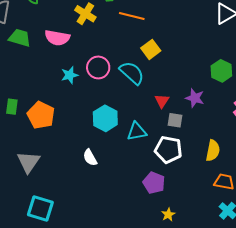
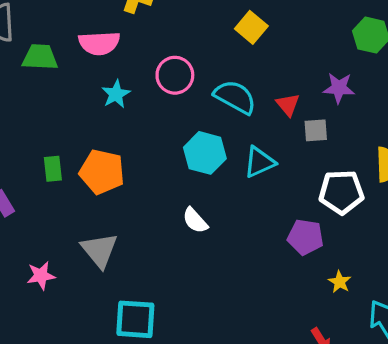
cyan semicircle: (132, 73) -> (235, 97), moved
cyan star: (70, 75) -> (116, 94), moved
white pentagon: (168, 150) -> (341, 192), moved

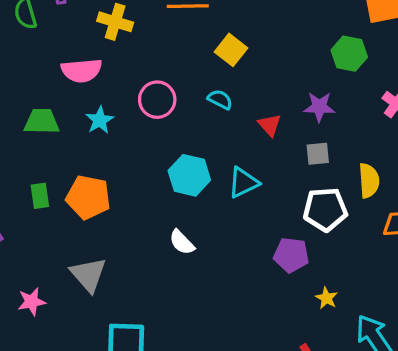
green trapezoid: (40, 57) -> (42, 121), moved
cyan semicircle: (235, 97) -> (220, 99), moved, size x0.6
gray square: (316, 130) -> (318, 154), moved

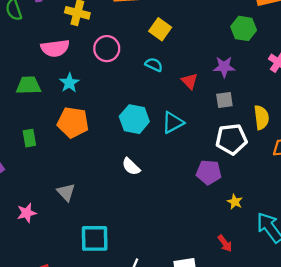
pink circle: (157, 100) -> (107, 49), moved
orange pentagon: (88, 197) -> (73, 122), moved
gray triangle: (88, 275) -> (66, 192), size x0.7

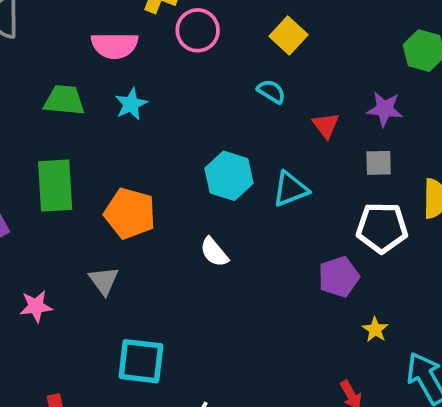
pink circle: (107, 49) -> (198, 30), moved
orange pentagon: (73, 122) -> (130, 213), moved
green rectangle: (29, 138) -> (55, 186), size x1.8
purple pentagon: (209, 172) -> (339, 277), turned -30

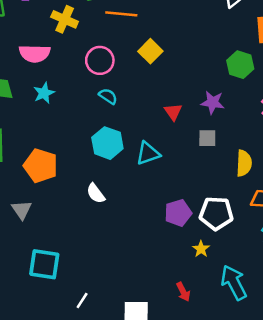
pink circle: (198, 30) -> (100, 60), moved
cyan semicircle: (271, 91) -> (108, 96), moved
white pentagon: (382, 228) -> (216, 213), moved

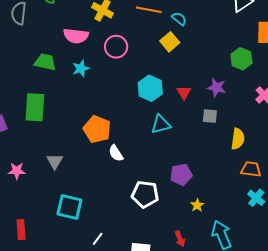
pink circle: (100, 60) -> (116, 47), moved
cyan semicircle: (108, 96) -> (179, 19), moved
cyan hexagon: (107, 143) -> (150, 88), moved
orange pentagon: (41, 166) -> (97, 129), moved
white pentagon: (216, 213) -> (145, 194), moved

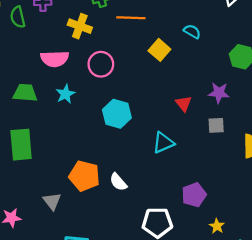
cyan semicircle: (179, 19) -> (192, 31), moved
cyan hexagon: (150, 88) -> (117, 114), moved
orange pentagon: (97, 129) -> (84, 176), moved

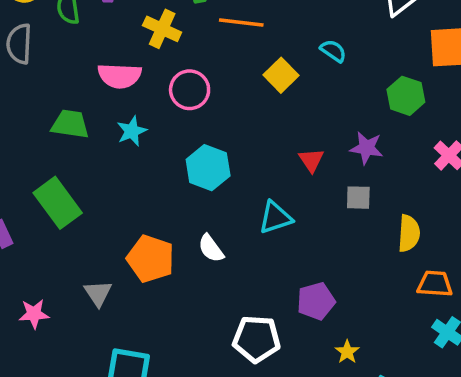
green rectangle: (21, 145) -> (58, 203), turned -36
white semicircle: (118, 182) -> (211, 248), moved

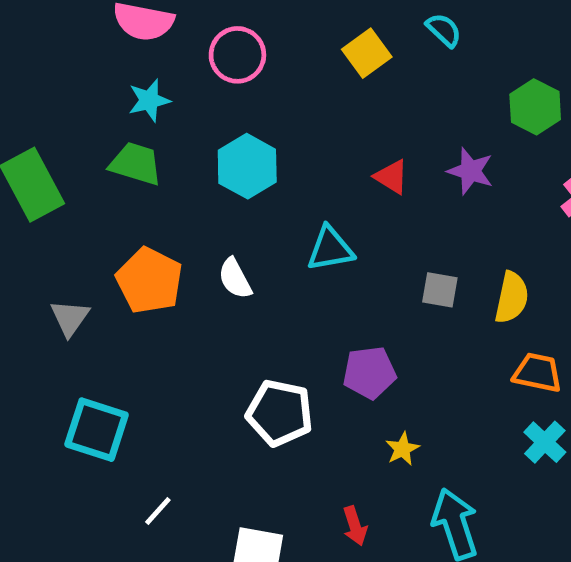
green trapezoid: (70, 124) -> (136, 164), moved
red triangle: (311, 160) -> (391, 177), turned -32
gray square: (358, 198) -> (440, 290), moved

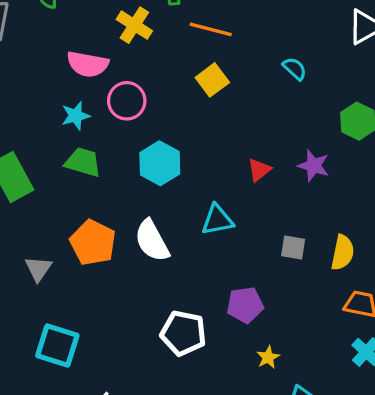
yellow square: (367, 53) -> (212, 80), moved
pink circle: (237, 55) -> (127, 101), moved
cyan star: (149, 100) -> (76, 116), moved
red triangle: (391, 177) -> (259, 170), turned 50
white semicircle: (235, 278) -> (152, 241), size x1.5

